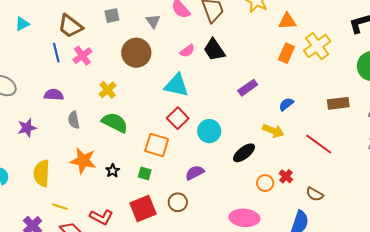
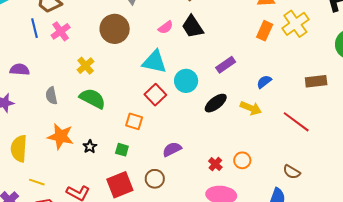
purple semicircle: (54, 95) -> (20, 70), moved
cyan circle: (209, 131) -> (186, 81), moved
orange square: (157, 145) -> (134, 121), size x0.7
black ellipse: (244, 153) -> (216, 103), moved
red cross: (286, 176) -> (215, 164), moved

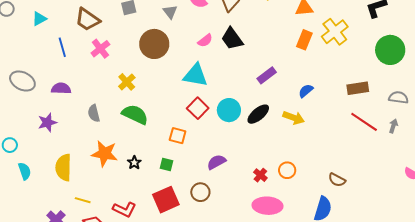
blue line: (35, 28) -> (62, 47), moved
cyan circle: (186, 81) -> (229, 110), moved
red line: (296, 122) -> (364, 122), moved

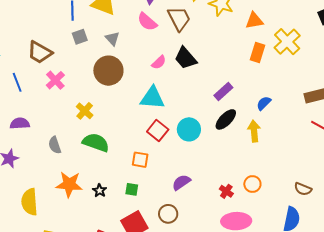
gray triangle: (170, 12) -> (112, 39), moved
black ellipse: (258, 114) -> (226, 119), moved
yellow arrow: (294, 118) -> (254, 131), turned -110

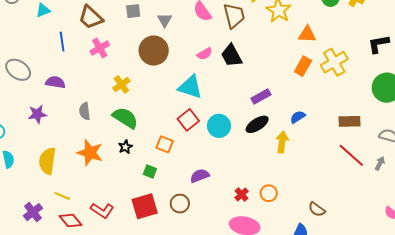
black star: (100, 191) -> (125, 147), moved

